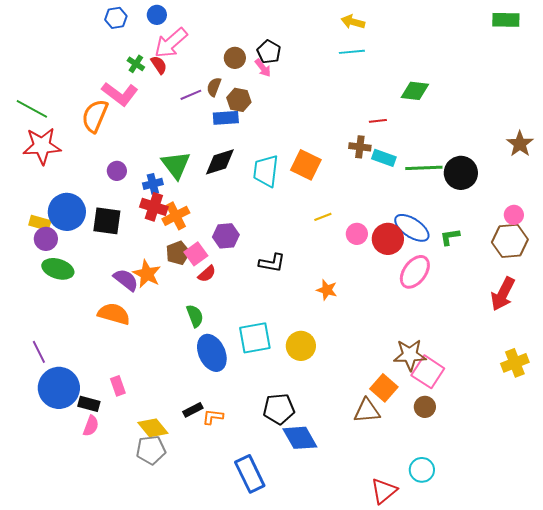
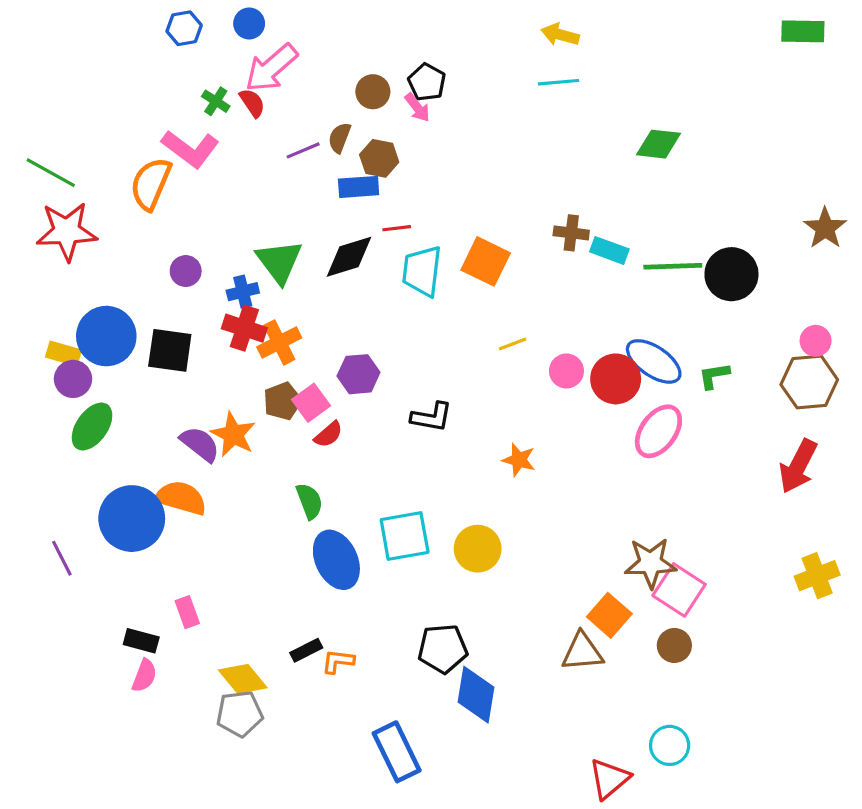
red line: (378, 121) -> (397, 228), moved
green ellipse: (58, 269) -> (92, 427), turned -72
blue circle: (59, 388) -> (132, 519), moved
blue diamond: (300, 438) -> (476, 695), turned 39

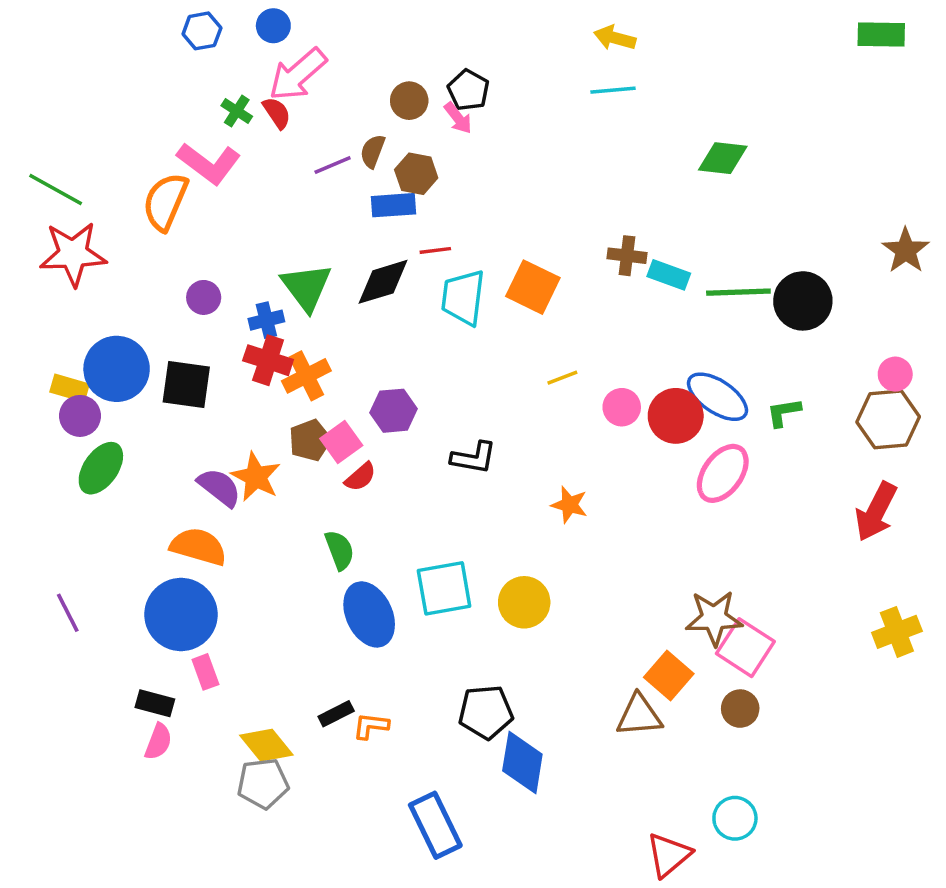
blue circle: (132, 519) -> (181, 614), moved

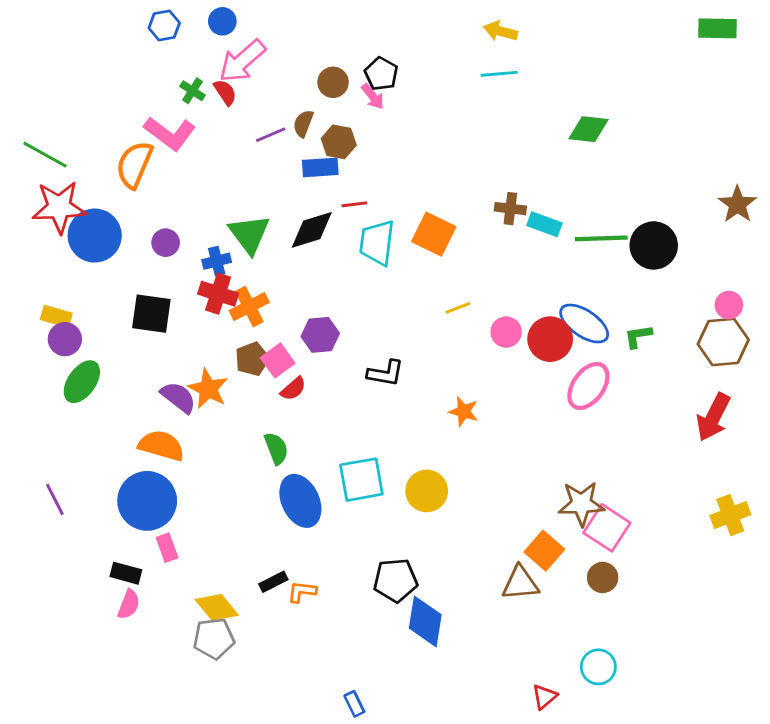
blue circle: (117, 369) -> (95, 236), moved
blue rectangle: (435, 825) -> (354, 704), moved, size x0.5
red triangle: (669, 855) -> (544, 697), size x0.7

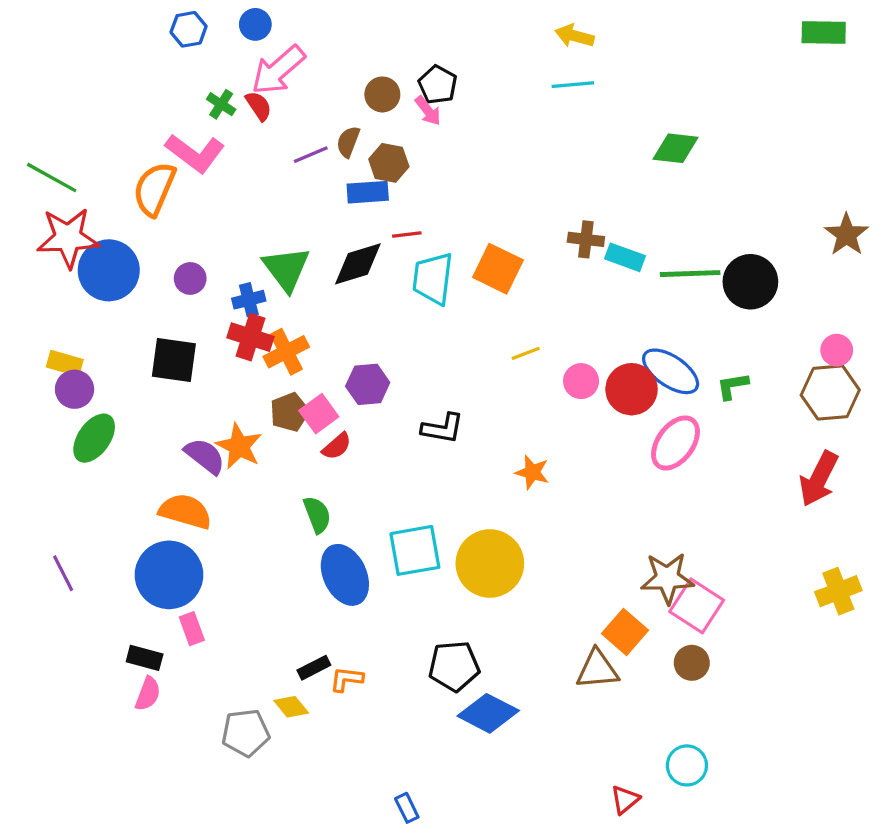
yellow circle: (427, 491) -> (490, 563), size x1.4
yellow diamond: (217, 607) -> (291, 707), moved, size x0.7
blue diamond: (425, 621) -> (488, 713), turned -72

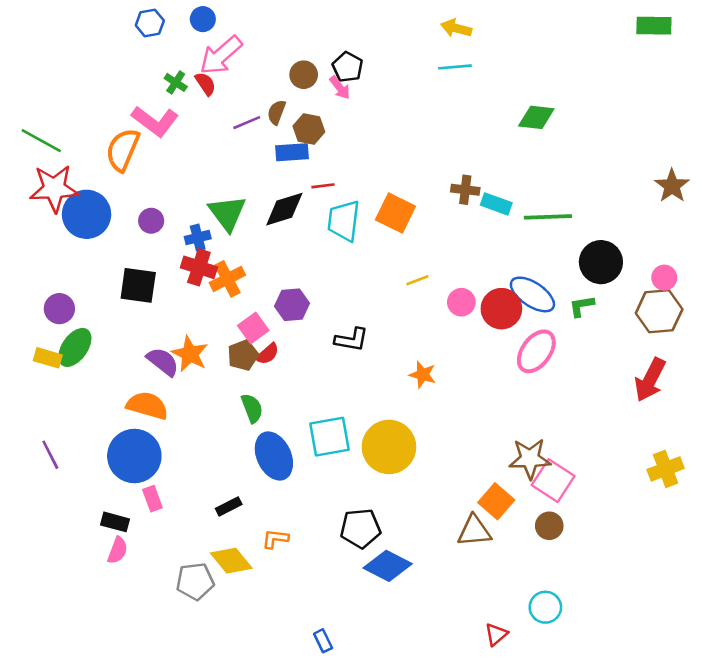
black circle: (750, 282) -> (601, 262), moved
yellow rectangle: (65, 363) -> (48, 358), moved
brown pentagon: (290, 412) -> (243, 355), moved
black rectangle: (314, 668) -> (229, 506), moved
yellow diamond: (291, 707) -> (231, 561), size x1.5

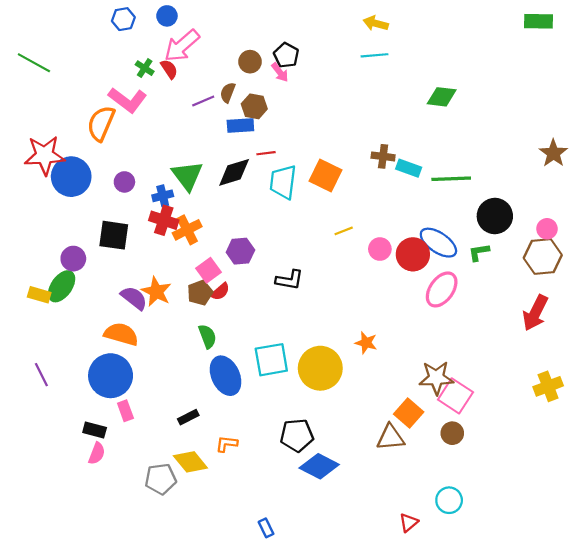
green line: (41, 141) -> (34, 63), moved
purple circle: (59, 309) -> (73, 259), moved
orange star: (423, 375) -> (366, 343), moved

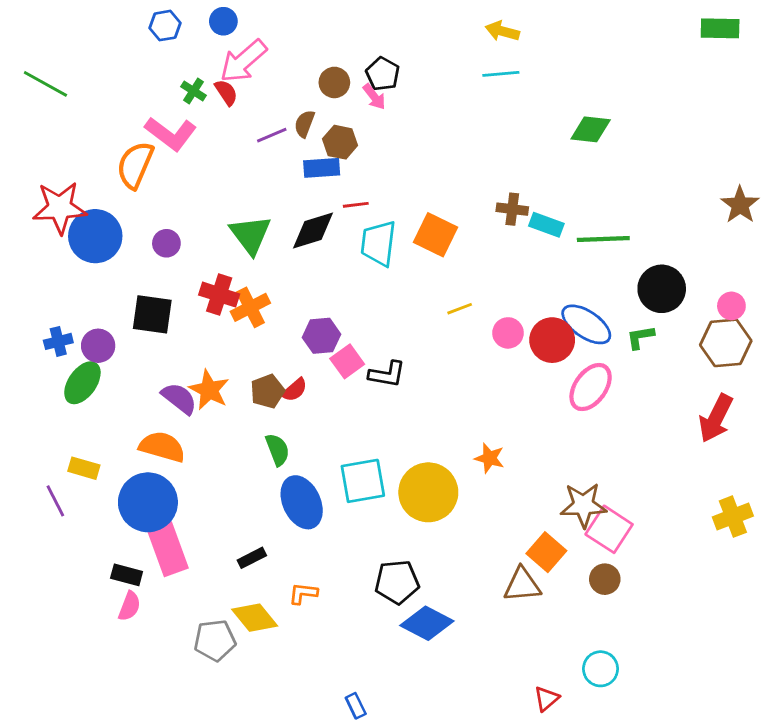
blue cross: (163, 196) -> (58, 341), moved
pink square: (208, 270) -> (347, 361), moved
yellow rectangle: (39, 295) -> (84, 468), moved
pink rectangle: (125, 411) -> (168, 549), size x1.8

